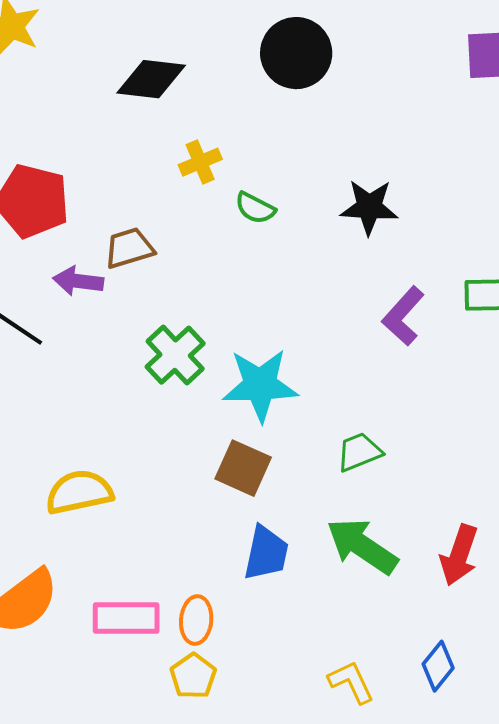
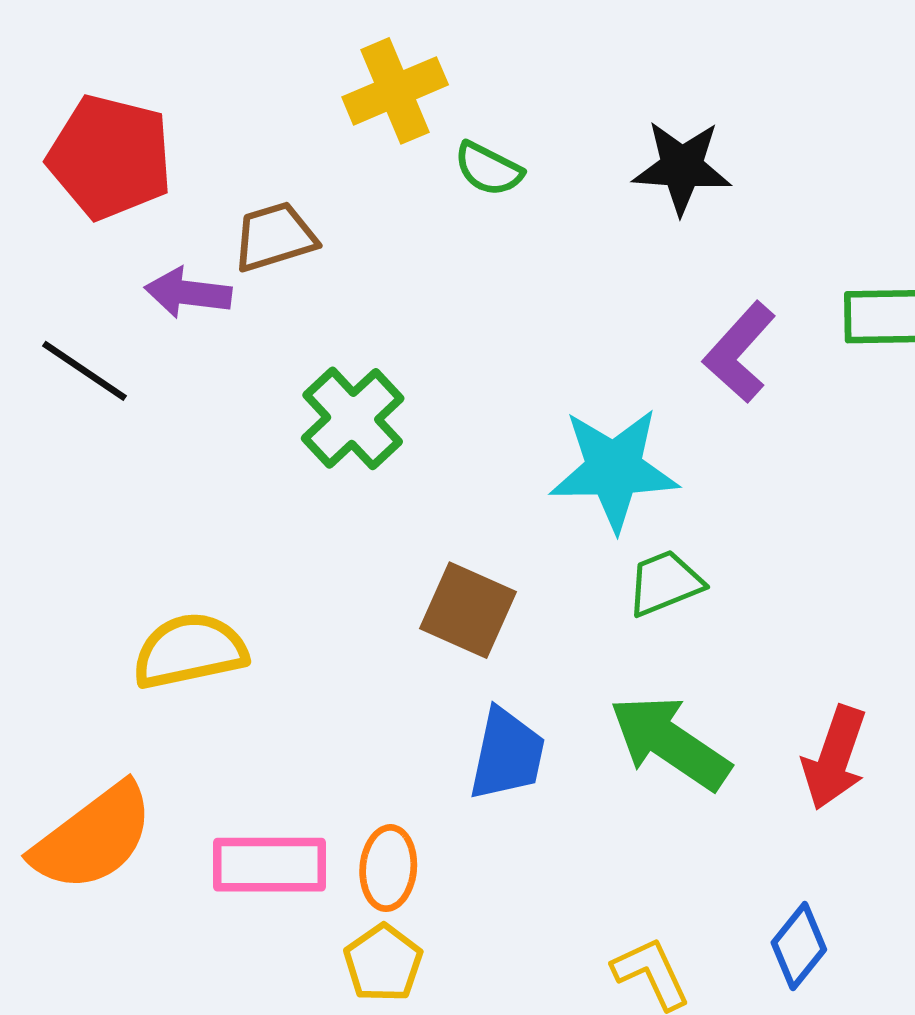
yellow cross: (200, 162) -> (395, 91), size x1.4
cyan star: (260, 385) -> (614, 469), moved

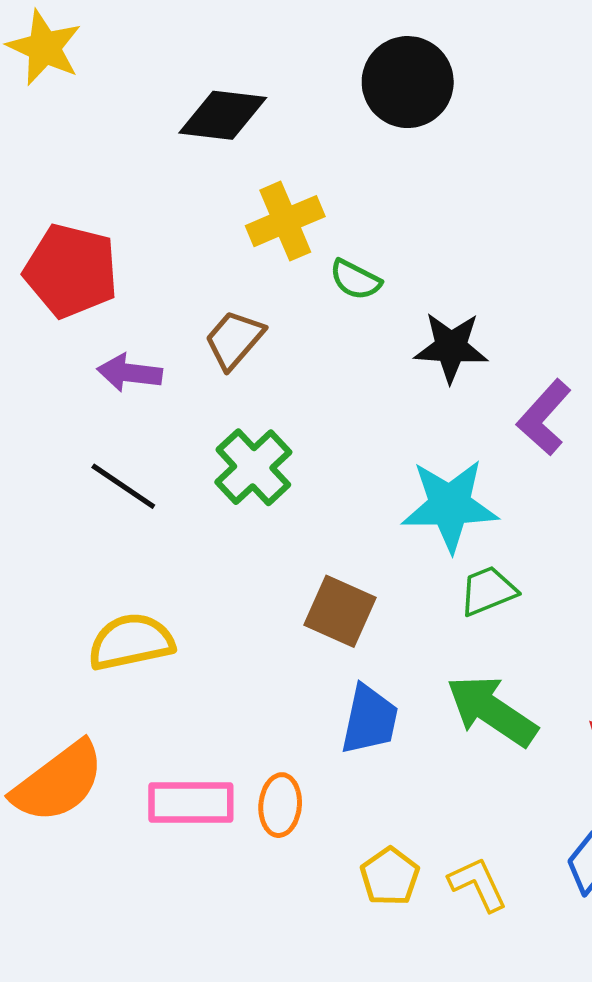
black star: (682, 167) -> (451, 347), moved
brown trapezoid: (275, 237) -> (234, 340), moved, turned -32
black line: (85, 371) -> (123, 486), moved
yellow pentagon: (383, 963) -> (390, 876), moved

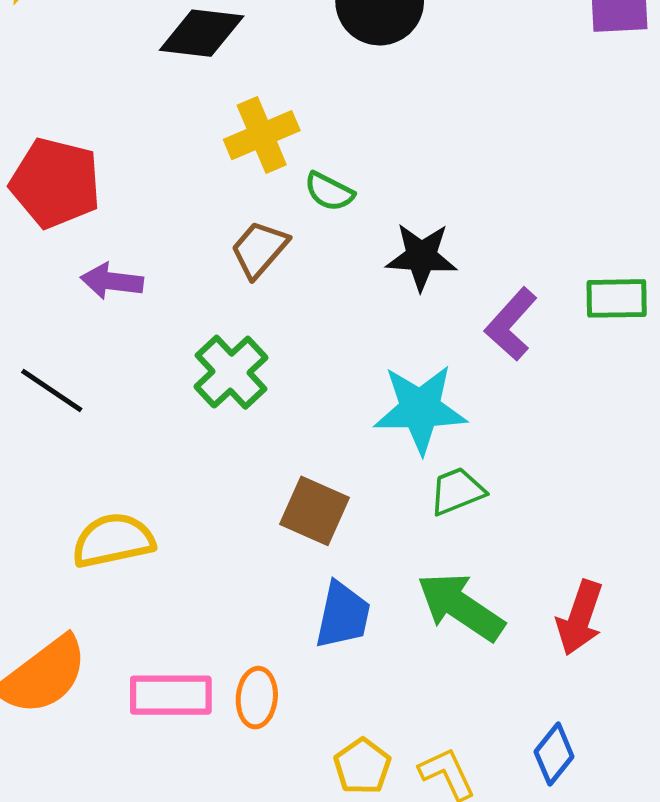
brown trapezoid: (234, 340) -> (259, 249), moved
black line: (123, 486) -> (52, 391), moved

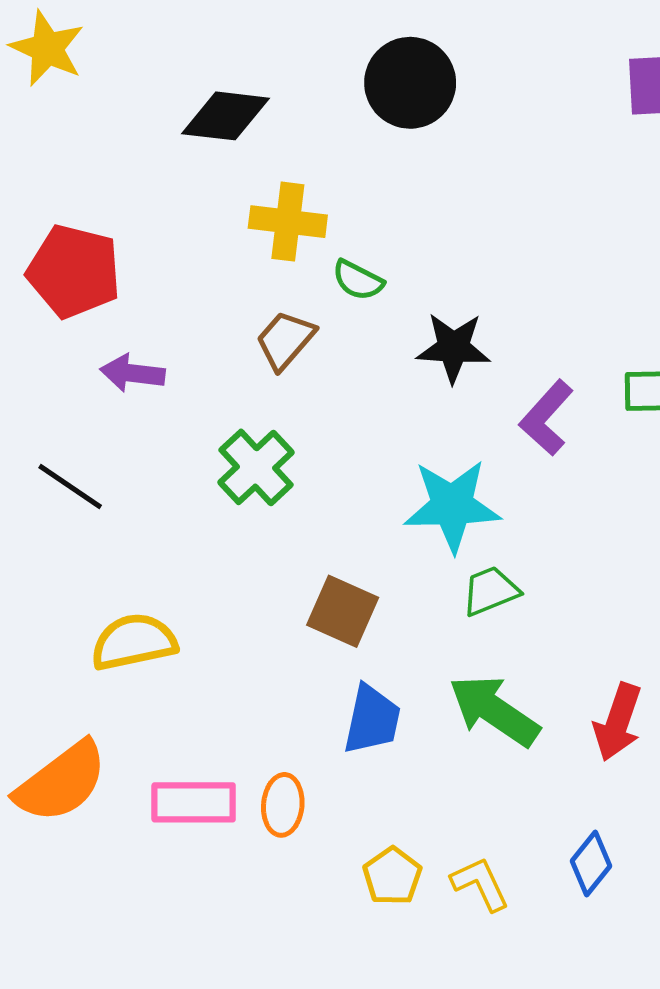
yellow cross: (262, 135) -> (288, 222), turned 30

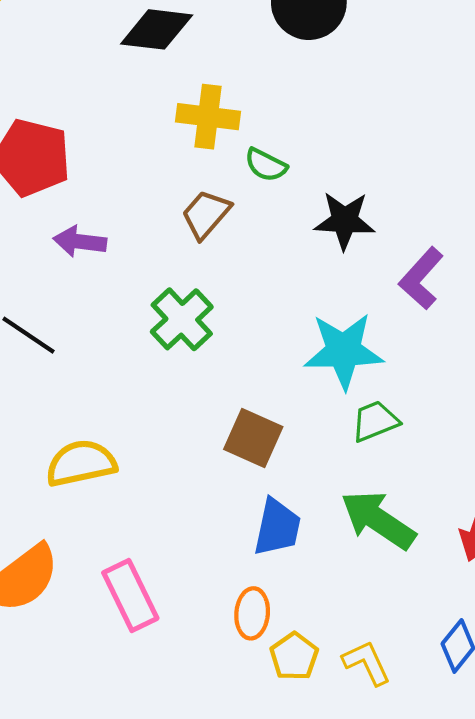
pink rectangle: (194, 802) -> (130, 596), turned 64
orange ellipse: (283, 805) -> (252, 613), moved

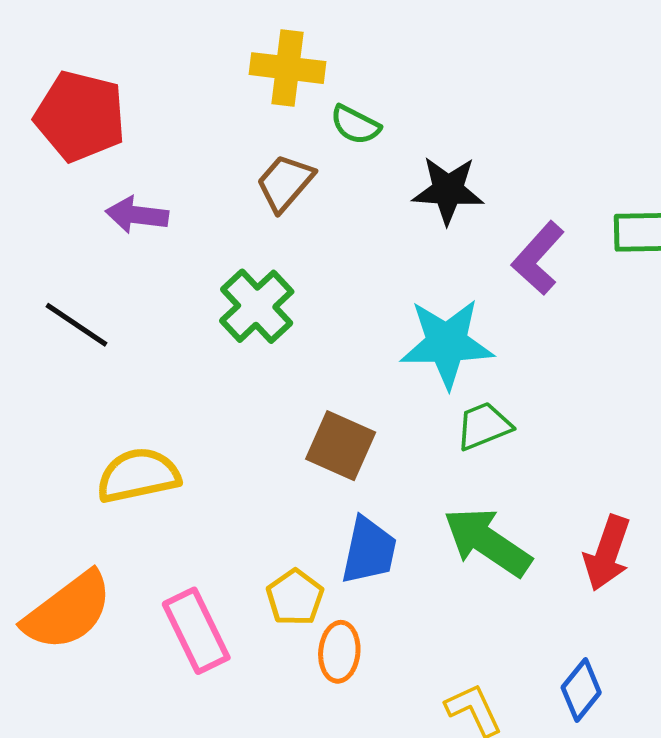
yellow pentagon: (294, 656) -> (295, 597), moved

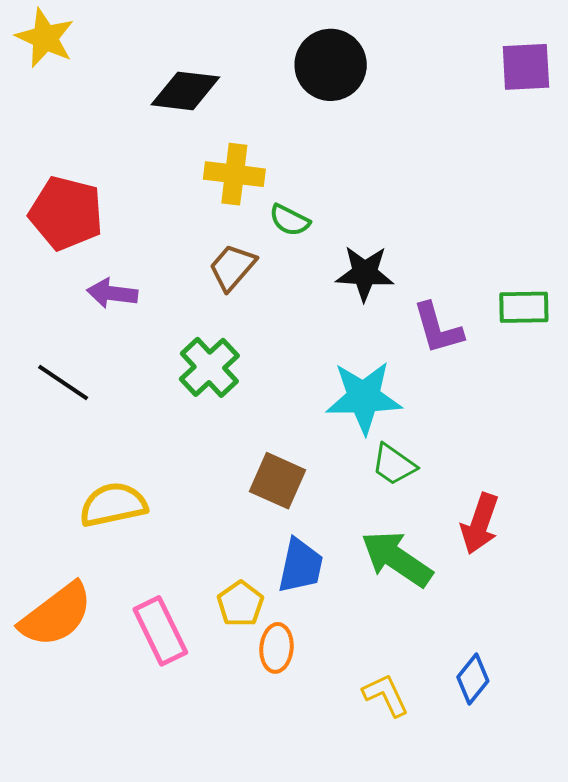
purple L-shape: (538, 258) -> (438, 328), turned -58
green trapezoid: (484, 426) -> (394, 465), turned -123
red arrow: (607, 553) -> (480, 524), moved

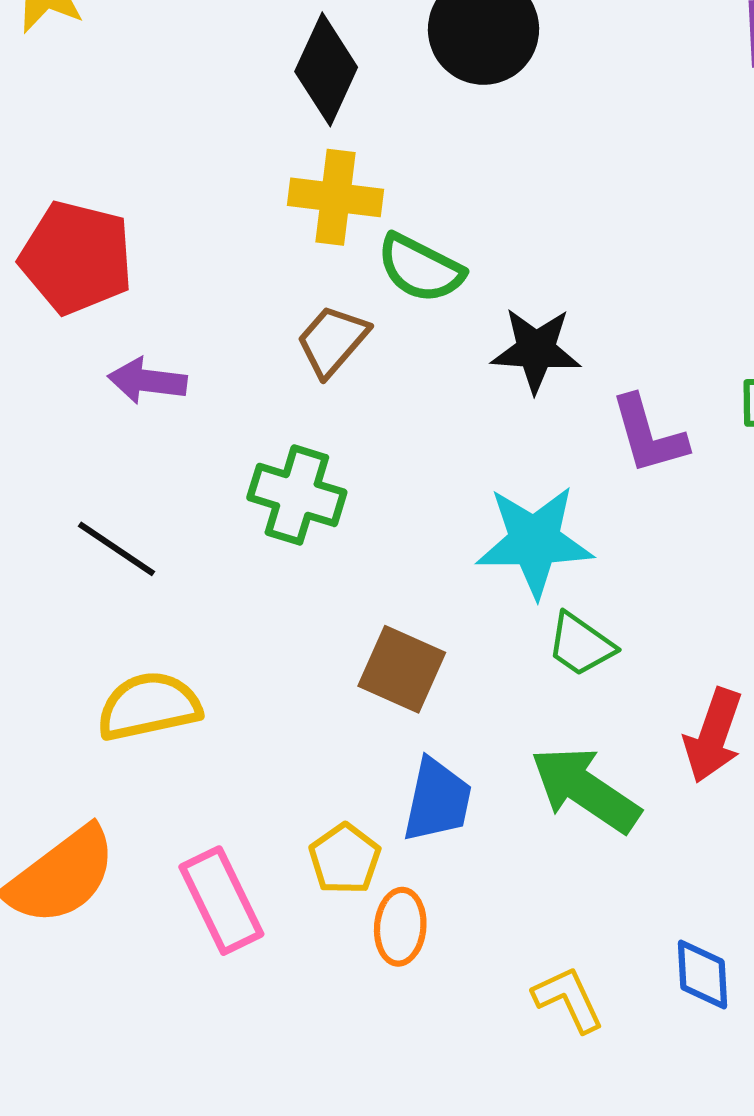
black diamond: (185, 91) -> (326, 69), moved, turned -72
green semicircle: (290, 220) -> (420, 268), size x1.4
green cross: (209, 367) -> (297, 495), turned -30
black line: (63, 382) -> (116, 549), moved
blue diamond: (473, 679) -> (702, 975), turned -42

